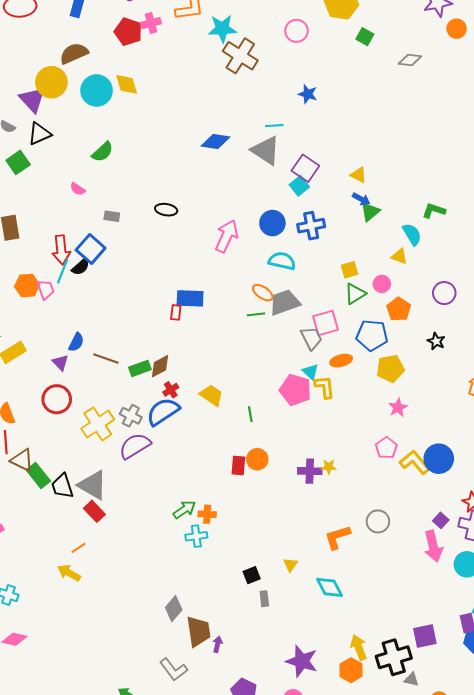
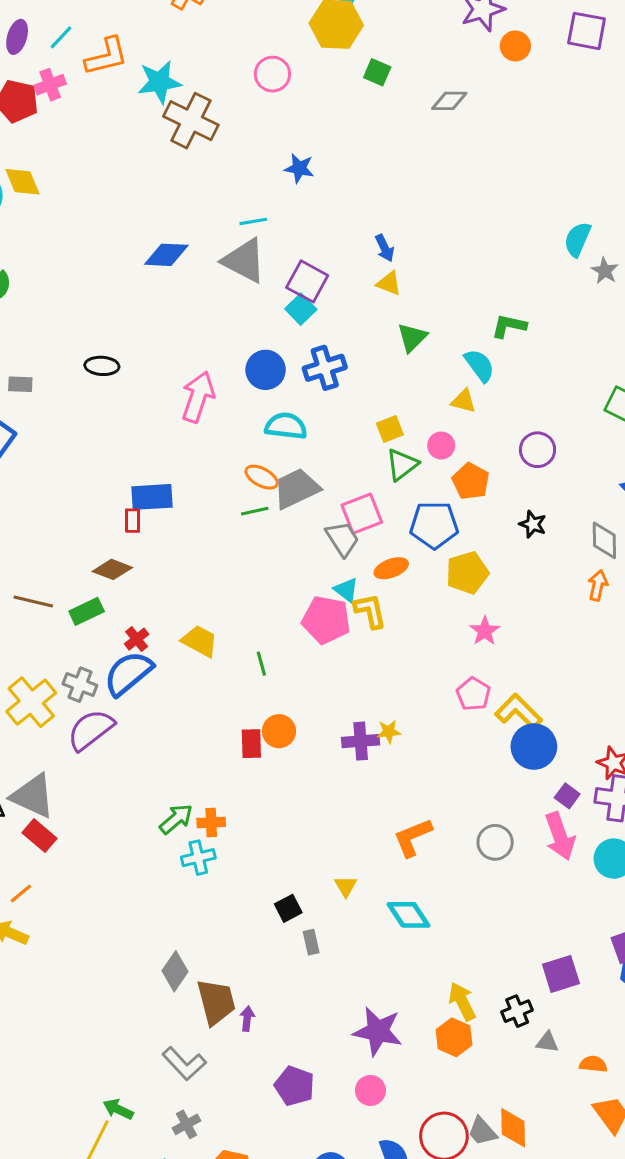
blue arrow: (361, 199) -> (385, 248), moved, turned 42
brown diamond: (160, 366) -> (112, 569), moved, turned 55
blue circle: (439, 459) -> (534, 747), moved
gray circle: (378, 521) -> (495, 842), moved
black cross: (394, 657) -> (517, 1011), size x0.6

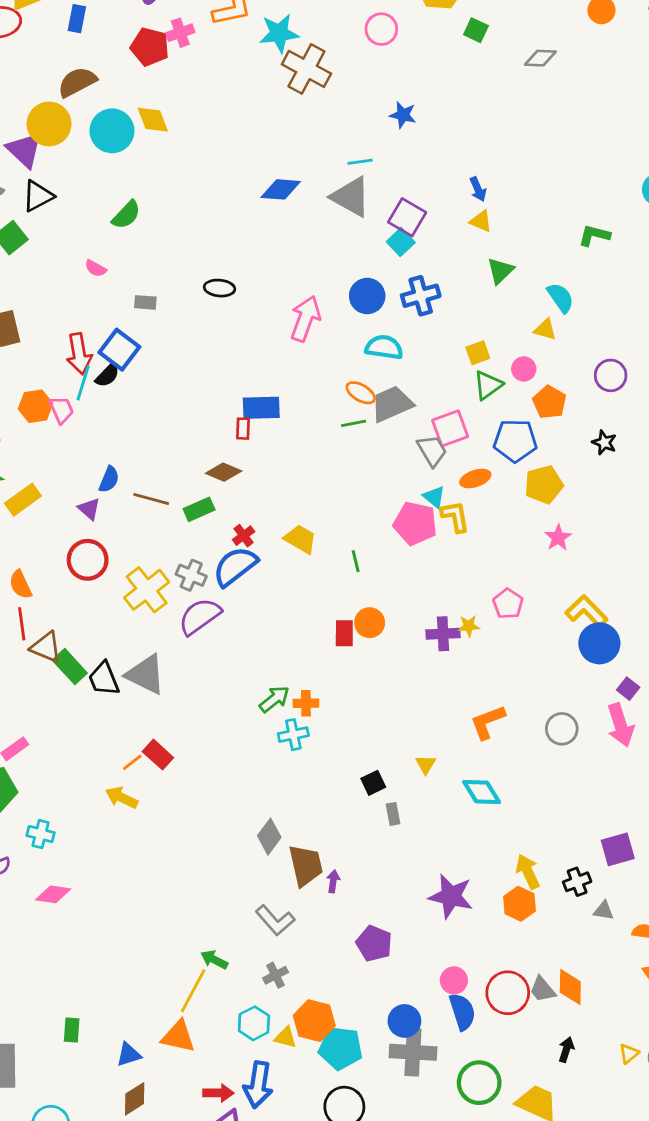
green L-shape: (509, 326) -> (594, 235), moved
pink pentagon: (473, 694) -> (508, 604), moved
red rectangle: (39, 836) -> (158, 755), moved
pink circle: (370, 1090) -> (454, 980), moved

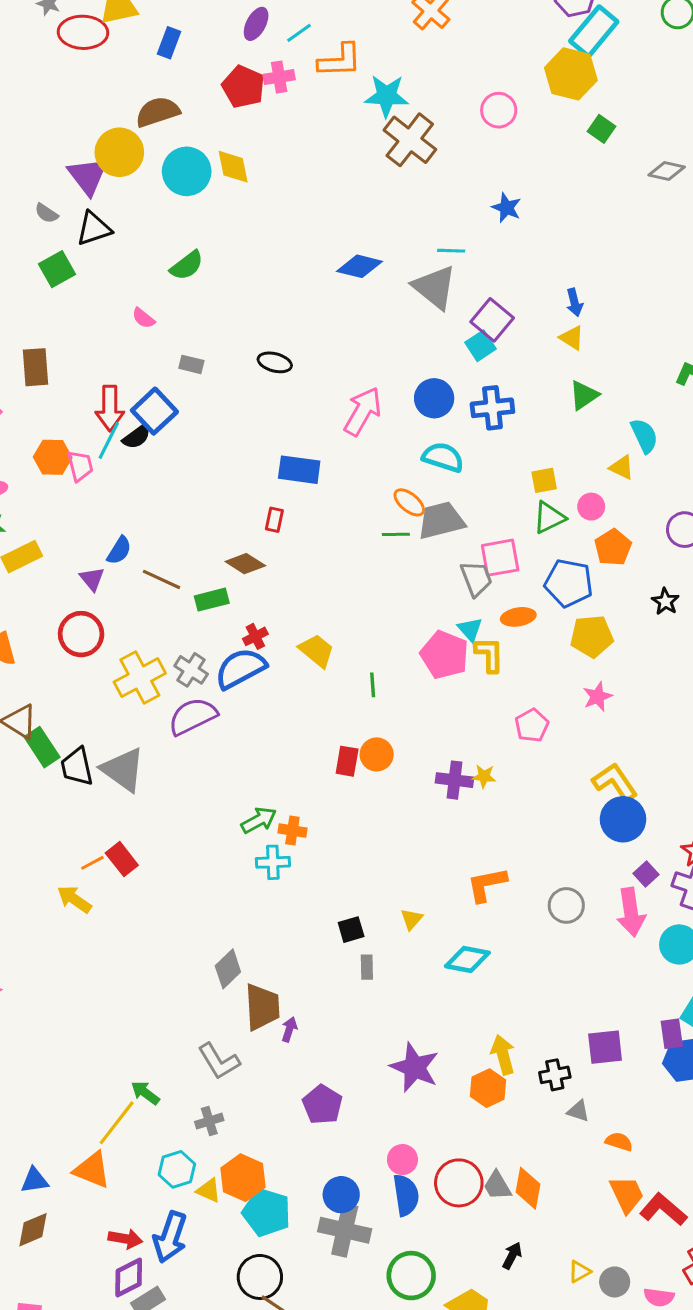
blue rectangle: (261, 408) -> (299, 470), moved
pink pentagon: (508, 604) -> (532, 725), moved
cyan diamond: (482, 792) -> (467, 959), turned -57

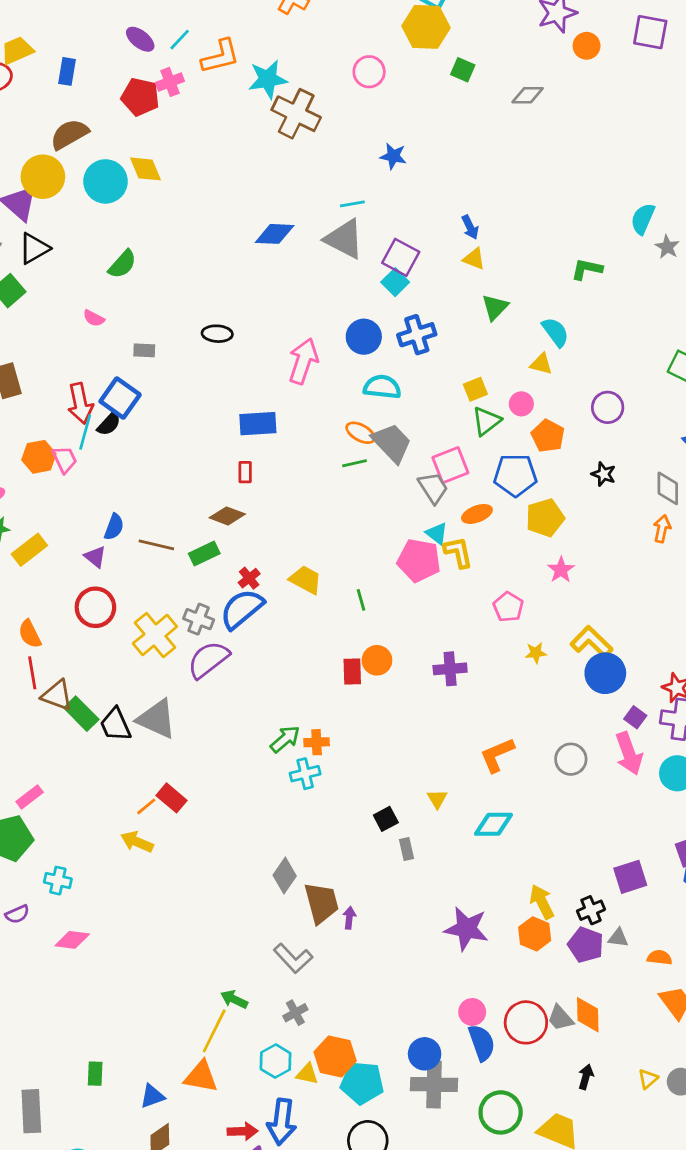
purple ellipse: (256, 24) -> (140, 39), turned -68
gray trapezoid: (441, 520) -> (392, 443), turned 72
yellow star: (484, 776) -> (536, 653), moved
purple pentagon: (322, 1105) -> (586, 945), moved

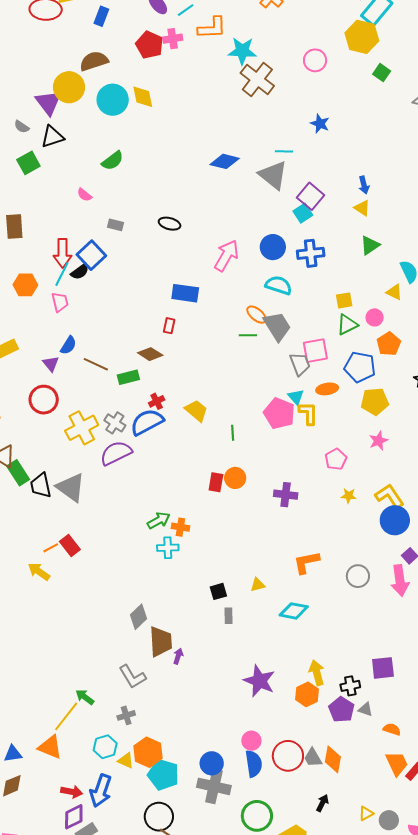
pink trapezoid: (65, 459) -> (60, 302), moved
yellow triangle: (437, 799) -> (258, 585), turned 35

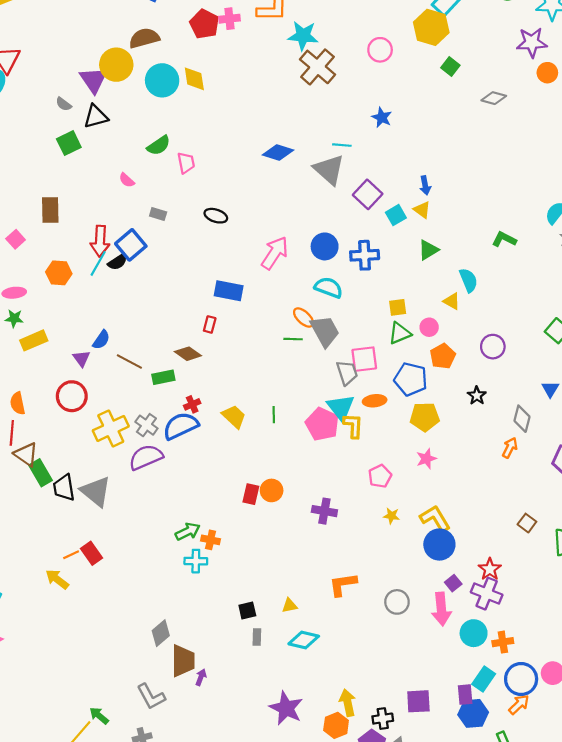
cyan square: (303, 213) -> (396, 215), moved
pink trapezoid: (60, 302) -> (186, 163), moved
cyan triangle: (296, 397) -> (341, 407), size x1.6
green line: (233, 433) -> (274, 415), moved
cyan diamond: (294, 611) -> (304, 640), moved

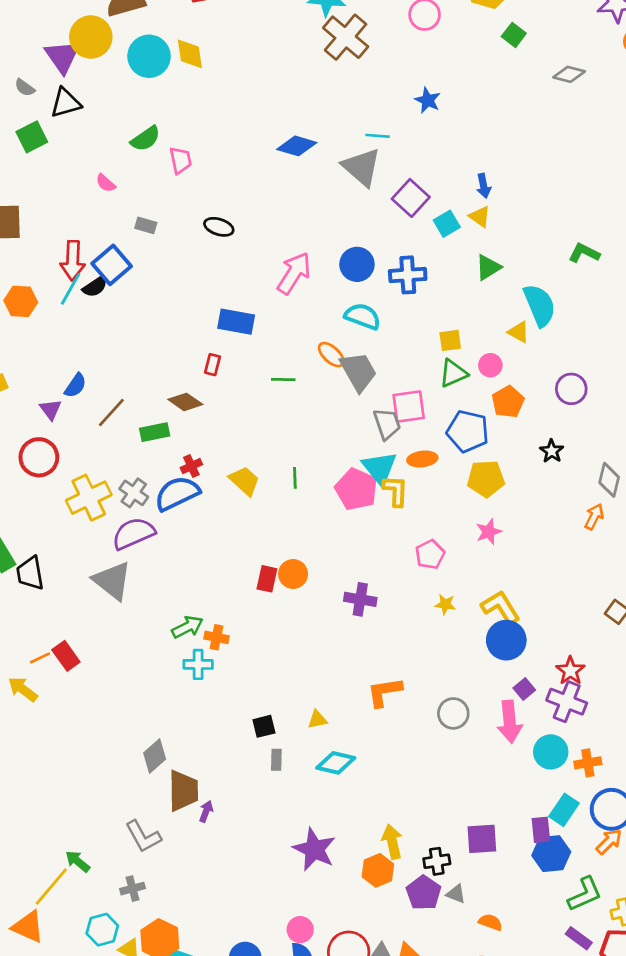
cyan semicircle: (468, 280) -> (540, 305), size x1.4
green line: (293, 339) -> (283, 379), moved
brown line: (129, 361) -> (111, 413), turned -75
gray triangle: (96, 491) -> (112, 581), moved

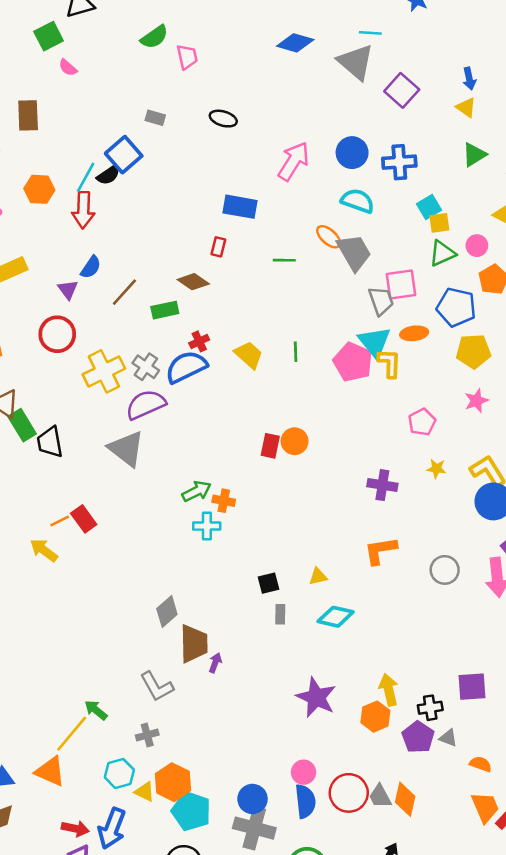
pink semicircle: (106, 183) -> (68, 68), moved
cyan square: (447, 224) -> (429, 207), moved
red arrow: (73, 261) -> (83, 210), moved
purple cross: (360, 599) -> (382, 485), moved

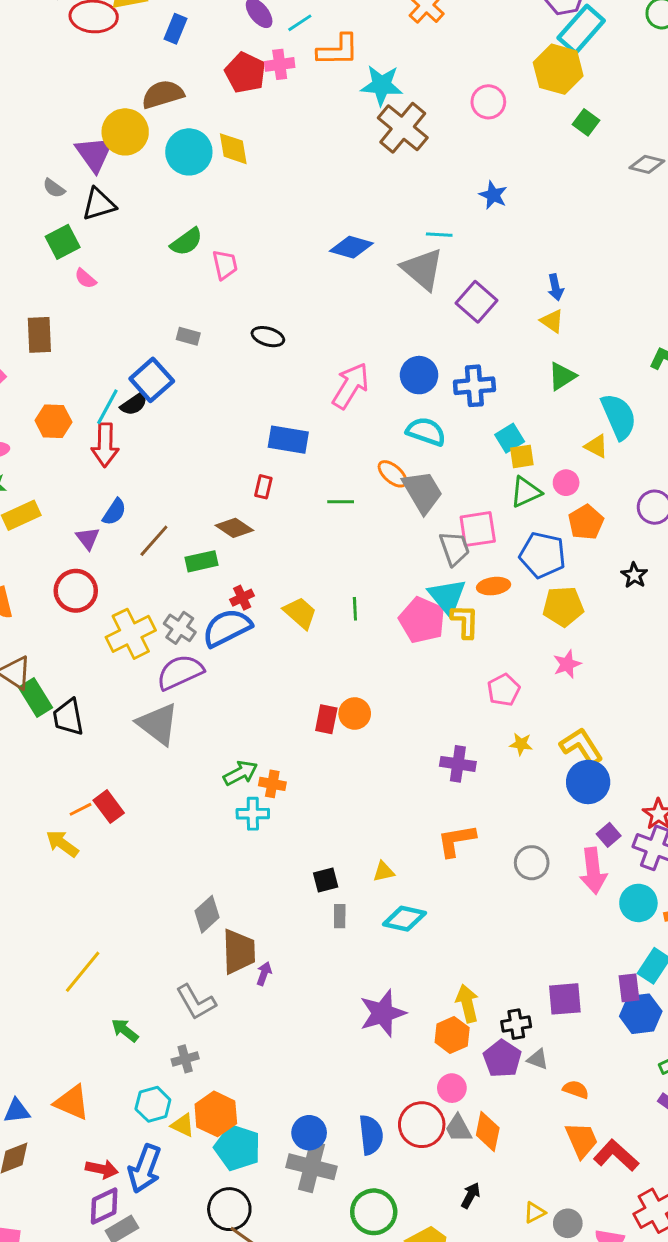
purple star: (316, 697) -> (383, 1013), turned 30
yellow line: (72, 734) -> (83, 972), moved
pink circle: (304, 772) -> (452, 1088), moved

